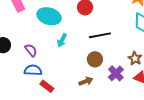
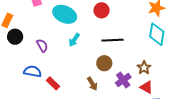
blue semicircle: (33, 70) -> (32, 71), moved
brown arrow: (86, 81) -> (92, 84), turned 72

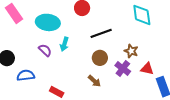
purple semicircle: (42, 46) -> (45, 50), moved
brown star: (144, 68) -> (131, 51), moved
blue semicircle: (32, 71) -> (26, 75), moved

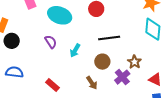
cyan arrow: (64, 44) -> (75, 51), moved
red triangle: (147, 69) -> (155, 79), moved
blue semicircle: (26, 75) -> (14, 72), moved

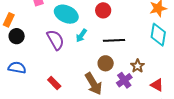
purple semicircle: (51, 42) -> (55, 40), size x1.5
cyan arrow: (75, 51) -> (81, 36), moved
brown arrow: (92, 83) -> (93, 84), size x1.6

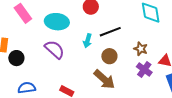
cyan arrow: (81, 36) -> (88, 41), moved
purple cross: (124, 80) -> (144, 69), moved

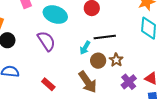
cyan arrow: (88, 41) -> (85, 48), moved
brown star: (141, 49) -> (116, 60), moved

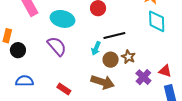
brown arrow: (88, 82) -> (103, 82), turned -30

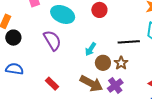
black line: (114, 35) -> (129, 42), moved
purple cross: (143, 77) -> (115, 85), moved

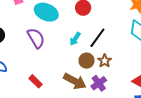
black line: (129, 42) -> (97, 38), moved, turned -50
cyan arrow: (91, 49) -> (75, 39), moved

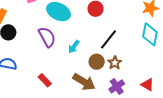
cyan arrow: (75, 39) -> (74, 47), moved
purple cross: (99, 83) -> (117, 86), moved

